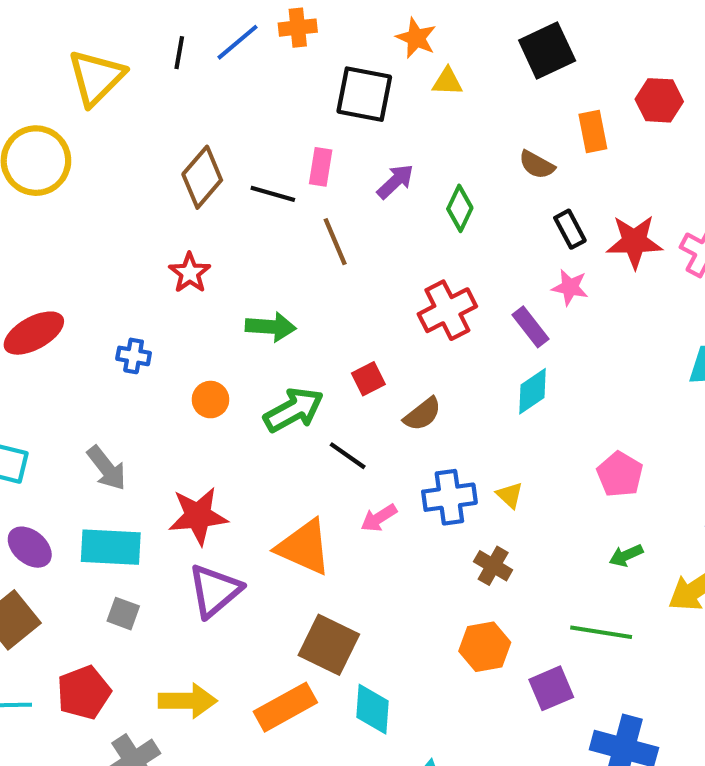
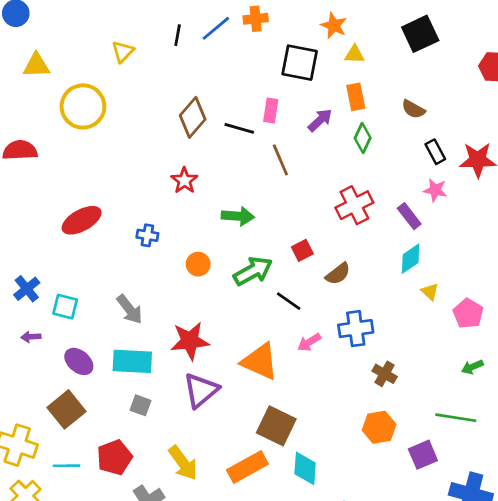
yellow triangle: (96, 77) -> (123, 52), size x0.6
orange rectangle: (593, 132) -> (356, 97), moved
yellow triangle: (510, 495) -> (430, 292), moved
yellow arrow: (188, 701) -> (183, 463), turned 54

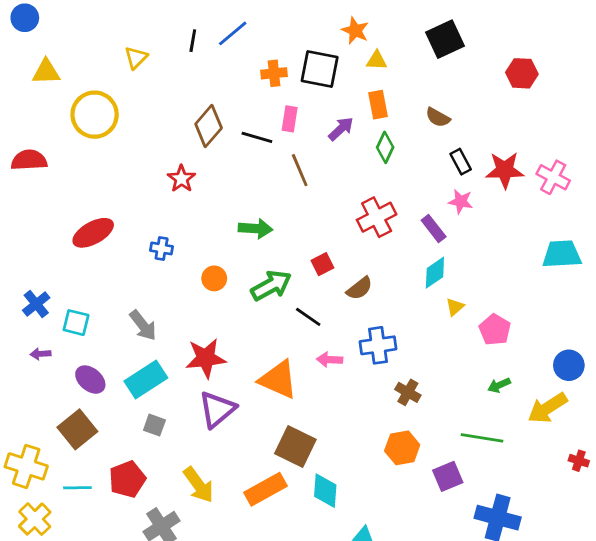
orange cross: (256, 19) -> (274, 73), moved
red star: (184, 180) -> (181, 179), moved
yellow triangle: (430, 292) -> (455, 307), turned 36
pink arrow: (309, 342) -> (330, 360), turned 35
cyan rectangle: (132, 361) -> (146, 380), turned -36

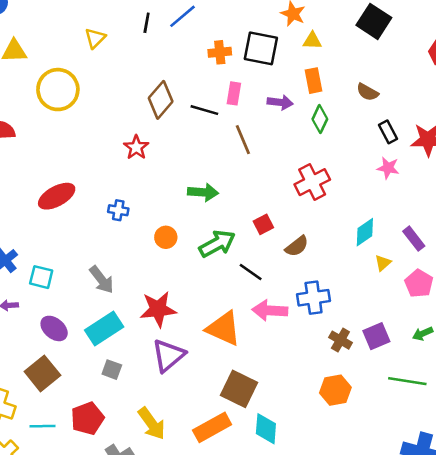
black square: (445, 39) -> (374, 21), turned -32
purple arrow: (341, 129) -> (280, 102), turned 50
purple rectangle: (434, 229) -> (414, 239), moved
pink arrow: (330, 360) -> (270, 310), size x1.5
purple square: (448, 476) -> (376, 336), moved

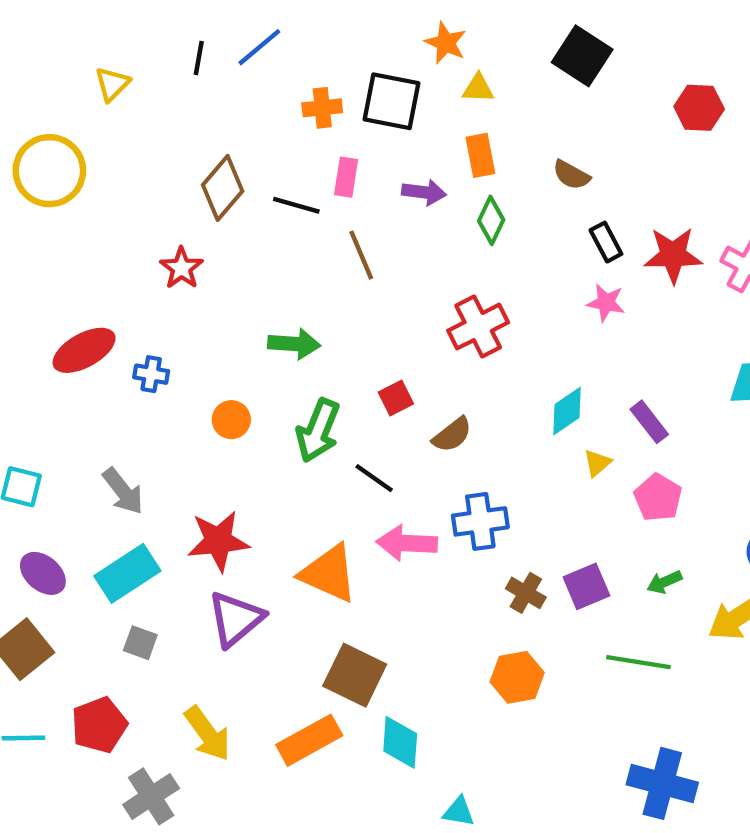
red ellipse: (57, 196) -> (84, 350), moved
green arrow: (217, 244) -> (318, 430), turned 141

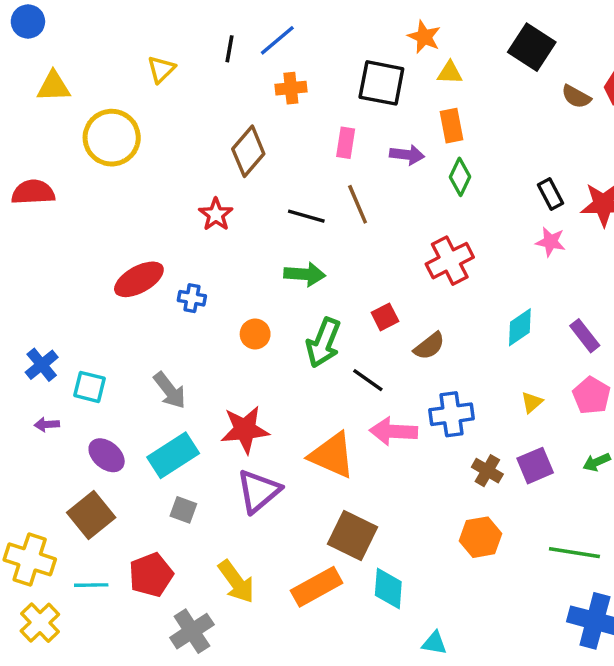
orange cross: (322, 108) -> (291, 88), moved
brown semicircle: (571, 175) -> (576, 97), moved
black line: (296, 205) -> (306, 216), moved
yellow triangle: (597, 463) -> (532, 402), moved
green line: (638, 662) -> (574, 553), moved

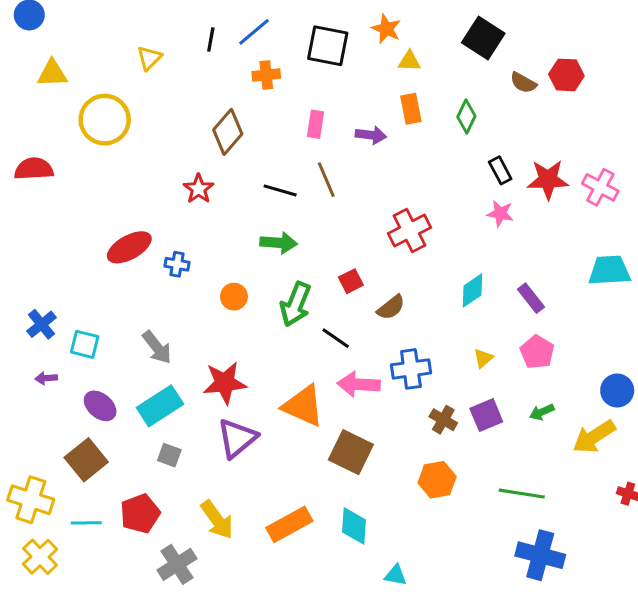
black square: (381, 83) -> (328, 46), moved
green diamond: (460, 177) -> (466, 117), moved
brown square: (352, 536) -> (351, 452), moved

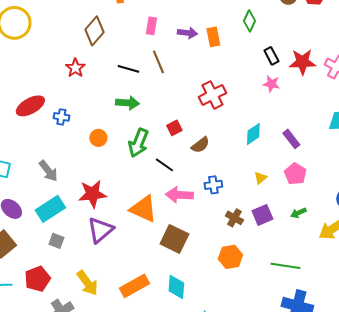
orange rectangle: (411, 109) -> (213, 37), moved
blue cross: (411, 369) -> (213, 185), size x0.7

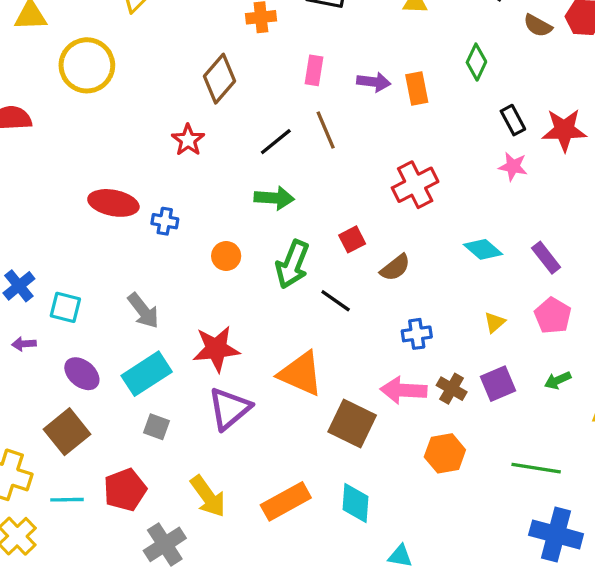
black line: (128, 69) -> (276, 142), turned -55
red ellipse: (30, 106) -> (113, 203), turned 40
cyan diamond: (253, 134) -> (483, 249), turned 75
pink arrow: (179, 195) -> (404, 390), moved

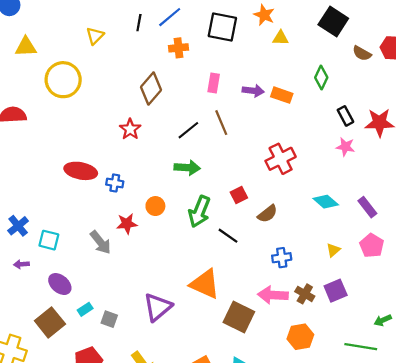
orange rectangle: (417, 89) -> (282, 95), turned -60
red star: (216, 349) -> (127, 224), moved, size x0.7
cyan rectangle: (147, 374) -> (85, 309), moved, size x0.5
green arrow: (558, 380) -> (383, 320), moved

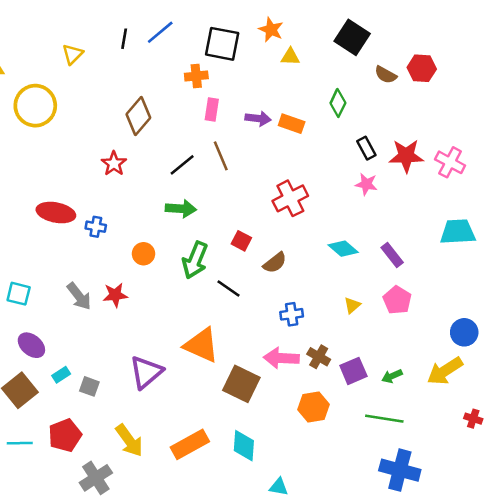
orange cross: (178, 48) -> (196, 76), moved
red square: (239, 195) -> (241, 241), turned -35
red star: (127, 224) -> (115, 295), moved
purple square: (336, 291) -> (353, 371), moved
green arrow: (383, 320) -> (392, 376), moved

